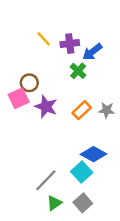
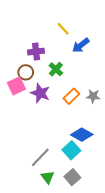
yellow line: (44, 39) -> (63, 29), moved
purple cross: (70, 44) -> (36, 52), moved
green cross: (78, 71) -> (56, 69), moved
green triangle: (54, 203) -> (47, 177), turned -32

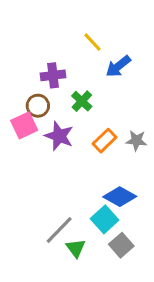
green triangle: (47, 177) -> (76, 248), moved
gray square: (72, 177) -> (121, 245), moved

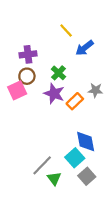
purple cross: (53, 75) -> (28, 54), moved
purple star: (59, 136) -> (54, 94), moved
gray star: (136, 141) -> (95, 90), moved
blue diamond: (120, 197) -> (86, 141), turned 50

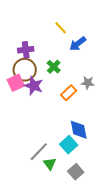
brown circle: (27, 76) -> (25, 70), size x1.5
purple star: (54, 94) -> (34, 86), moved
gray square: (87, 176) -> (76, 172), moved

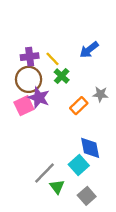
yellow line: (61, 28) -> (52, 59), moved
pink square: (16, 83) -> (24, 106), moved

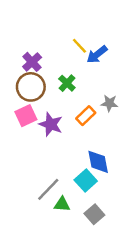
purple cross: (30, 57) -> (32, 62), turned -36
yellow line: (52, 59) -> (79, 46), moved
purple star: (39, 98) -> (51, 124), moved
green triangle: (57, 187) -> (62, 204), turned -49

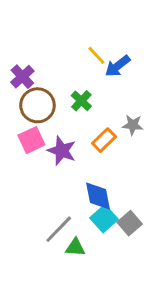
purple cross: (32, 62) -> (22, 77), moved
blue diamond: (98, 162) -> (98, 196), moved
gray square: (94, 214) -> (130, 223), moved

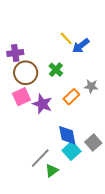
purple cross: (22, 77) -> (15, 53), turned 35
gray square: (130, 223) -> (93, 142), moved
green triangle: (75, 247) -> (52, 171), turned -40

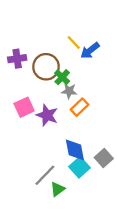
brown circle: (26, 73) -> (46, 67), moved
gray star: (91, 86) -> (69, 91), moved

